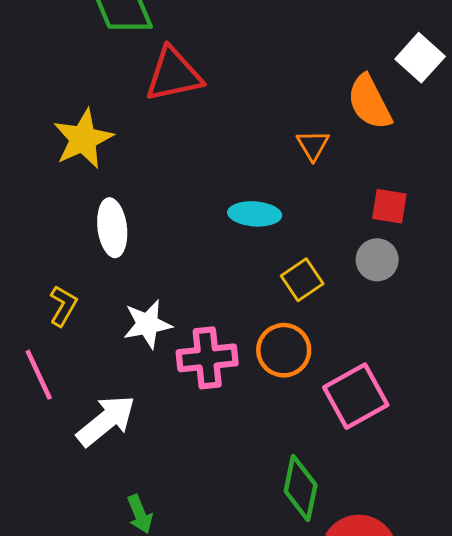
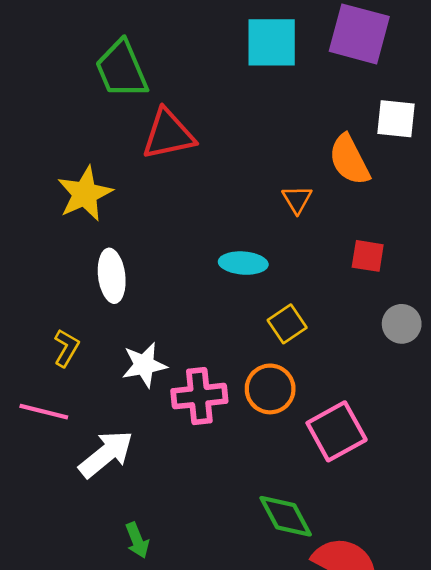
white square: (420, 58) -> (396, 119), turned -36
gray circle: (377, 260) -> (402, 324), moved
pink line: (39, 375) -> (44, 412), turned -51
green diamond: (301, 488) -> (286, 516), turned -40

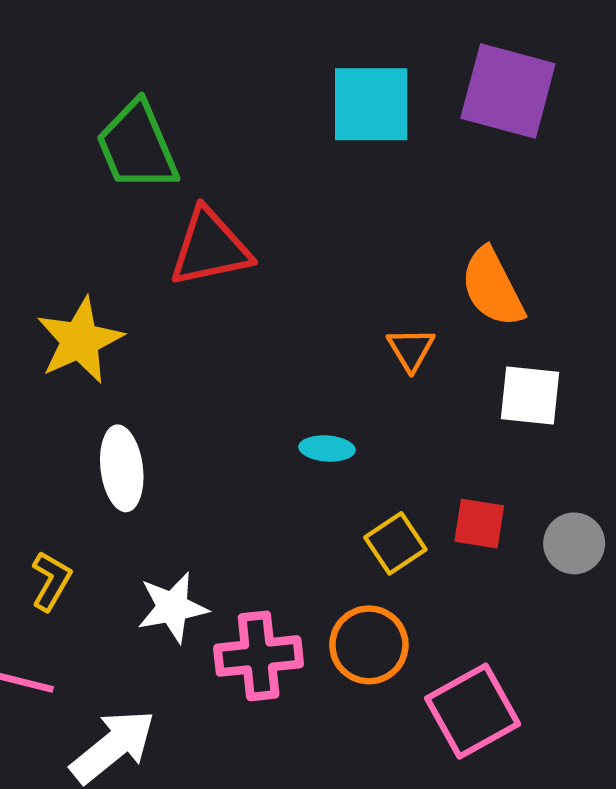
white square: (396, 119) -> (530, 396), moved
red square: (368, 256) -> (479, 524), moved
cyan ellipse: (243, 263) -> (327, 449), size x0.7

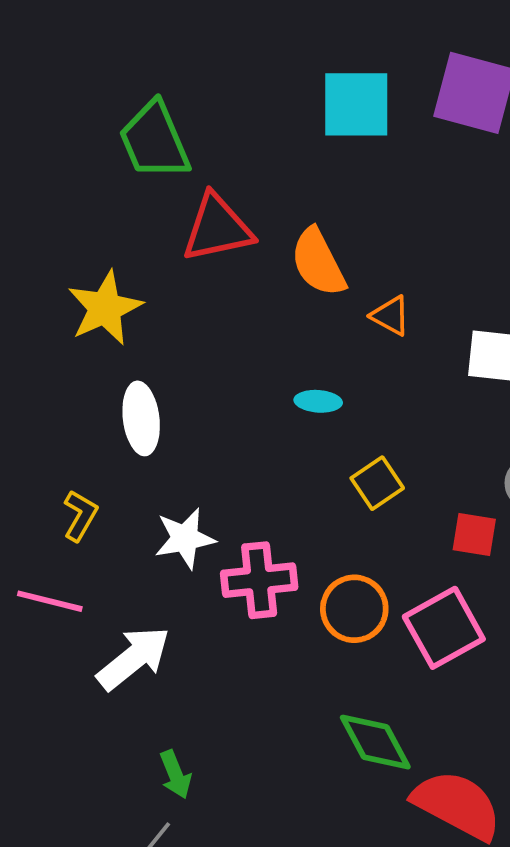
orange semicircle: (492, 287) -> (318, 262), moved
orange triangle: (411, 349) -> (390, 316), turned -30
red square: (479, 524) -> (474, 535), moved
orange circle: (369, 645) -> (354, 609), moved

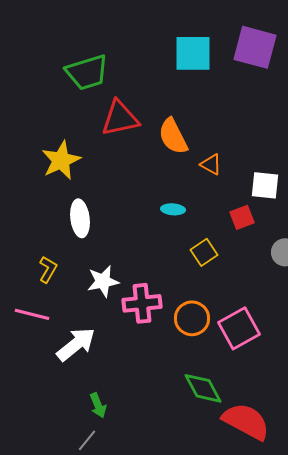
green trapezoid: (154, 141) -> (87, 72), turned -84
red square: (474, 535) -> (242, 217), moved, turned -30

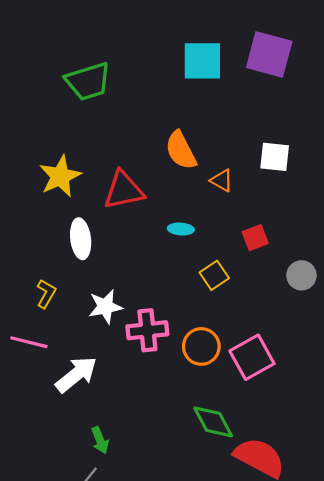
red triangle: (120, 118) -> (124, 190), moved
white square: (265, 185) -> (275, 157), moved

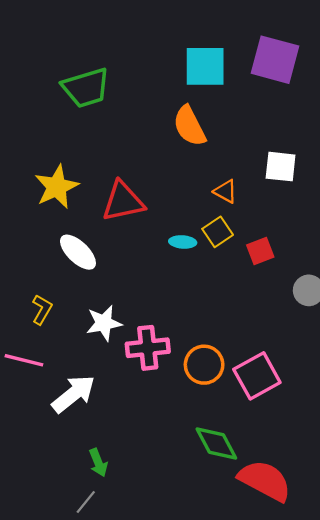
orange semicircle: (181, 150) -> (189, 126), moved
white ellipse: (81, 239) -> (78, 252), turned -39
yellow square: (214, 275) -> (218, 232), moved

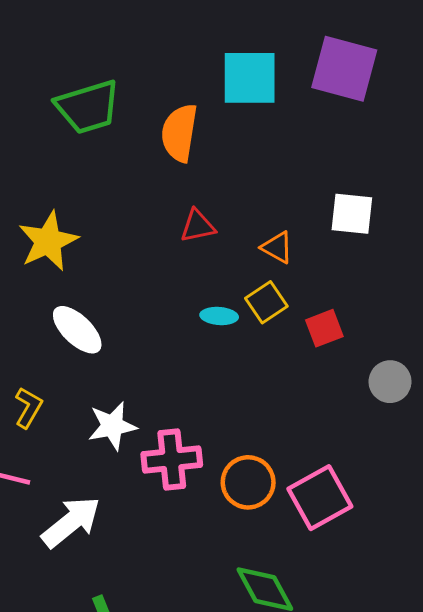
orange semicircle: (189, 126) -> (179, 133), moved, turned 36
red triangle: (123, 201) -> (198, 226), moved, size x0.6

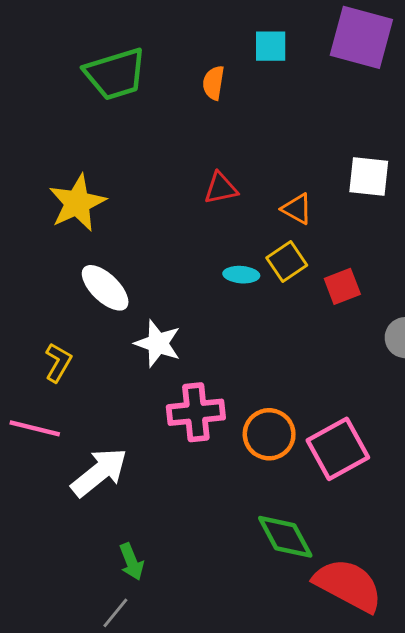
cyan square: (250, 78) -> (271, 46), size x0.6
orange semicircle: (179, 133) -> (213, 83), moved, size x0.6
white star: (112, 426) -> (158, 343), moved, turned 30

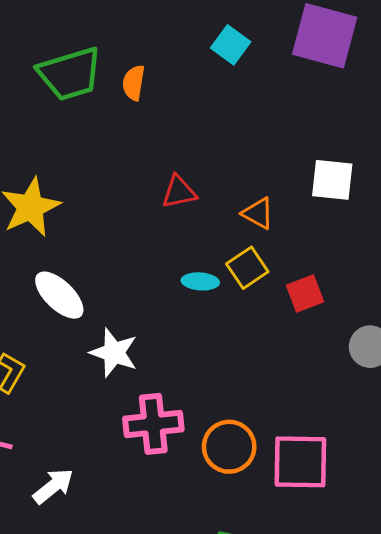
cyan square: (271, 46) -> (231, 45), turned 36
orange semicircle: (213, 83) -> (134, 83), moved
pink square: (338, 449) -> (300, 462), turned 30
white arrow: (99, 472) -> (53, 486), size x0.7

